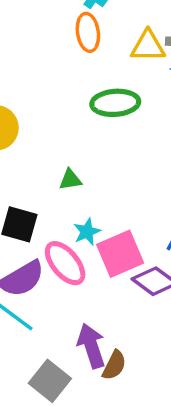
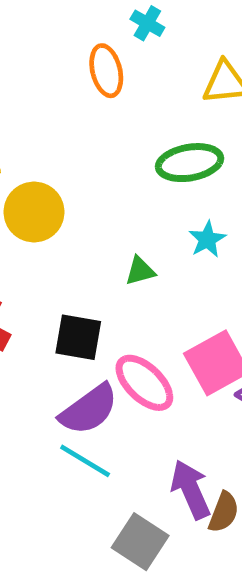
orange ellipse: (88, 32) -> (106, 71), moved
cyan star: (87, 232) -> (207, 239), moved

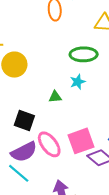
cyan star: (207, 239) -> (78, 82), moved

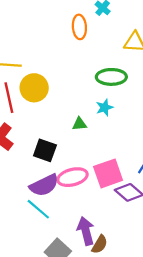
pink ellipse: (49, 144) -> (73, 177), turned -68

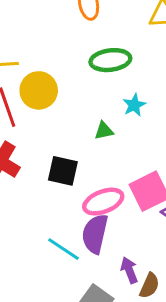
green ellipse: (111, 77) -> (110, 60), moved
purple semicircle: (44, 185) -> (95, 234), moved, turned 136
purple arrow: (86, 231) -> (129, 270), size x0.7

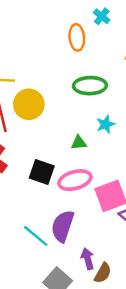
pink ellipse: (103, 202) -> (75, 180), moved

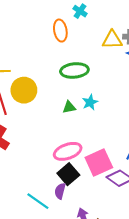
green triangle: (79, 143) -> (69, 107), moved
black square: (42, 172) -> (68, 174), moved, turned 35
purple semicircle: (63, 226) -> (60, 191), size x0.6

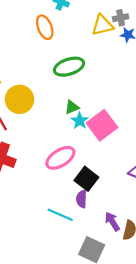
cyan star: (90, 102) -> (80, 121), moved
pink ellipse: (68, 151) -> (60, 158), moved
pink square: (99, 163) -> (102, 125), moved

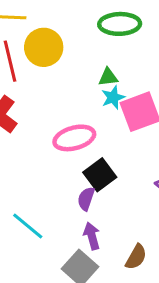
cyan line: (60, 215) -> (28, 226), moved
purple arrow: (112, 221) -> (92, 236), moved

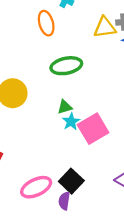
pink ellipse: (74, 138) -> (36, 187), moved

